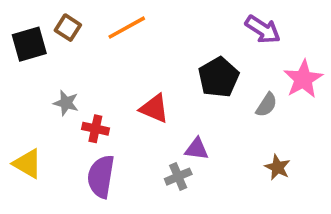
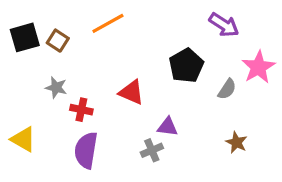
brown square: (68, 28) -> (58, 41), moved

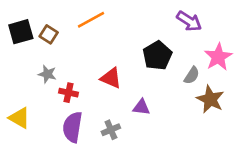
brown star: (236, 142) -> (210, 99), moved, size x1.5
gray cross: (152, 150) -> (111, 130), moved

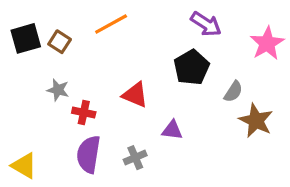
purple arrow: (189, 21) -> (206, 24), moved
pink star: (218, 57) -> (267, 43), moved
yellow triangle: (19, 118) -> (24, 166), moved

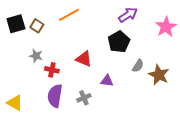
purple arrow: (206, 24) -> (128, 15), turned -66
gray semicircle: (233, 92) -> (138, 66), moved

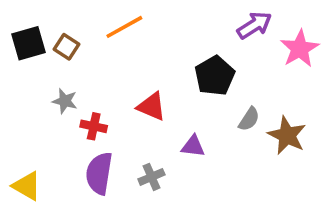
purple arrow: (128, 15) -> (254, 25), moved

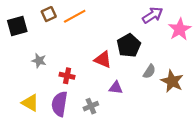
brown square: (67, 47) -> (49, 14), moved, turned 32
red triangle: (151, 106) -> (103, 60), moved
red cross: (94, 126) -> (67, 76), moved
yellow triangle: (27, 186) -> (30, 103), moved

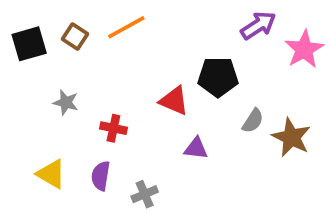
brown square: (49, 14) -> (75, 36), moved, turned -32
black pentagon: (129, 45) -> (218, 77), turned 30
purple semicircle: (59, 104) -> (101, 176), size x0.7
gray cross: (91, 106) -> (145, 194), moved

